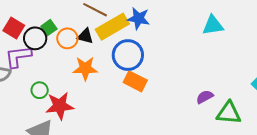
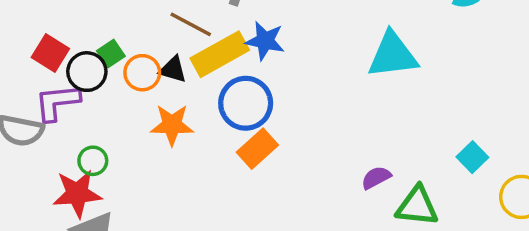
cyan triangle: (213, 25) -> (393, 55), size x1.4
orange rectangle: (135, 81) -> (257, 149), turned -70
red star: (60, 106) -> (77, 194), moved

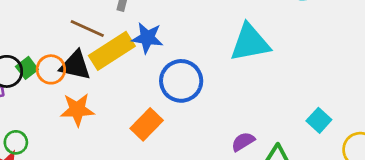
green square: (111, 54) -> (27, 68), moved
black triangle: (173, 69) -> (75, 65), size x1.4
blue circle: (246, 103) -> (181, 81), moved

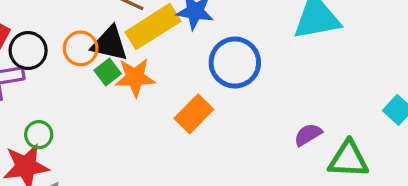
green square: (27, 68) -> (108, 72), moved
orange star: (77, 110) -> (135, 77), moved

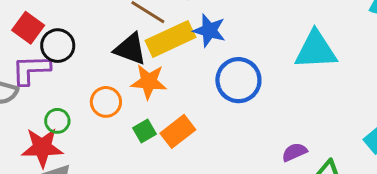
orange circle: (81, 48) -> (106, 102), moved
green square: (108, 72) -> (145, 131), moved
orange rectangle: (194, 114) -> (178, 131), moved

